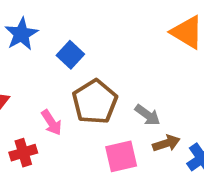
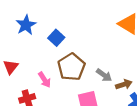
brown arrow: (166, 143) -> (124, 84), moved

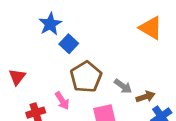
blue star: (26, 25) -> (50, 24), moved
pink arrow: (45, 80) -> (62, 101), moved

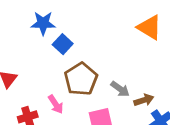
blue star: (50, 24) -> (43, 23), turned 30

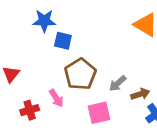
blue square: (63, 44) -> (63, 41), turned -30
gray arrow: (120, 89) -> (118, 83), turned 102

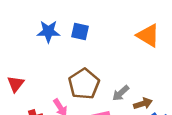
blue square: (63, 41) -> (80, 31), moved

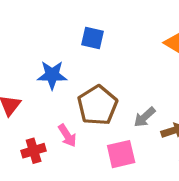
blue star: (48, 31) -> (52, 75), moved

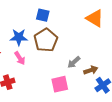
brown pentagon: (97, 105) -> (46, 40), moved
pink arrow: (67, 136) -> (20, 58), moved

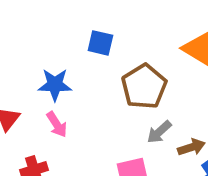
brown pentagon: (46, 40) -> (144, 87), moved

